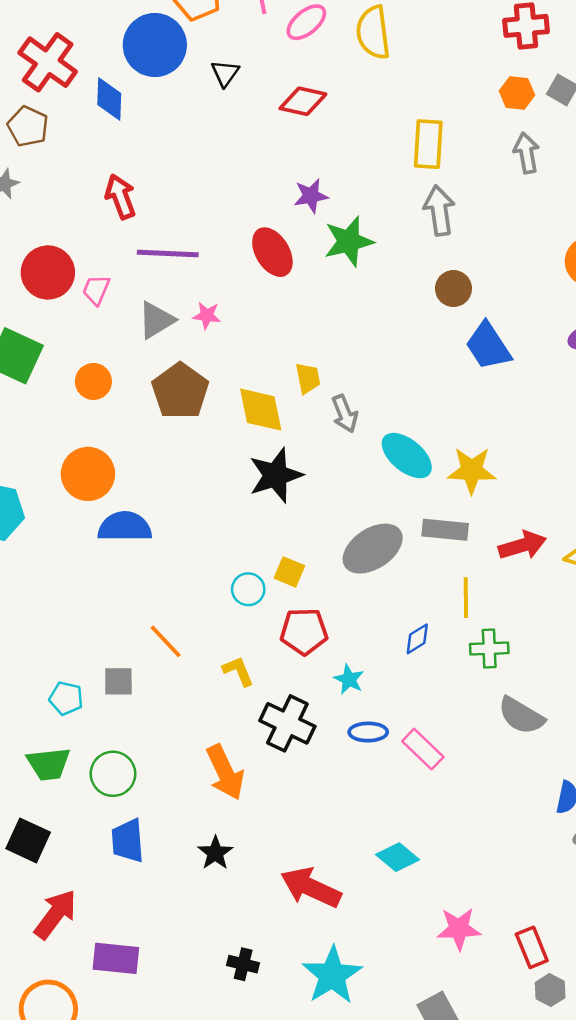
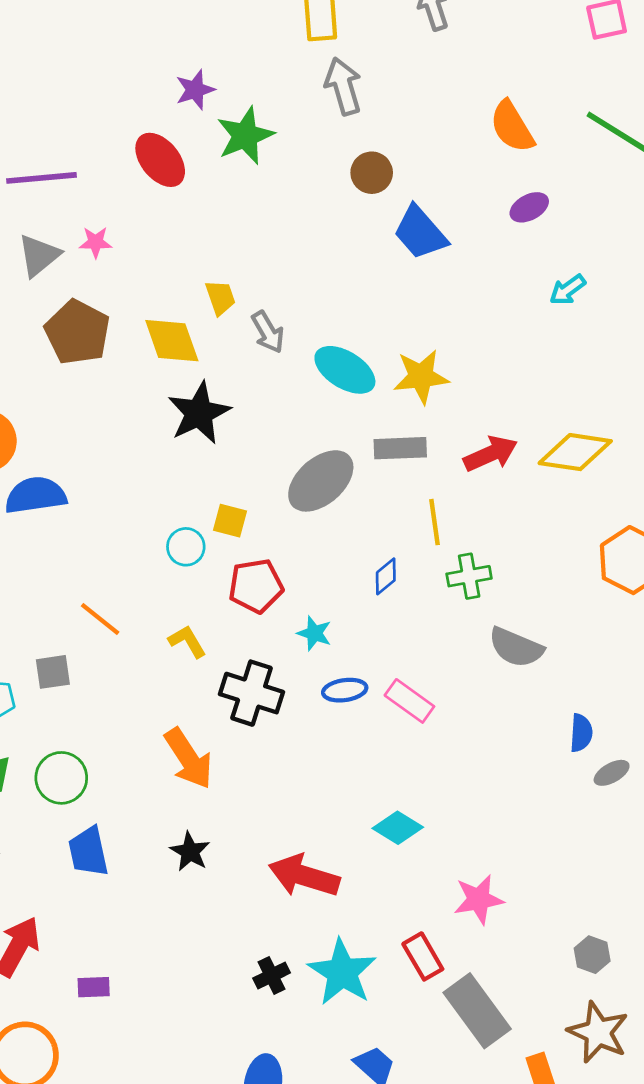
red rectangle: (532, 947) -> (423, 956), moved
purple rectangle: (116, 958) -> (94, 987), size x0.6
black cross: (243, 964) -> (272, 976), moved, turned -32

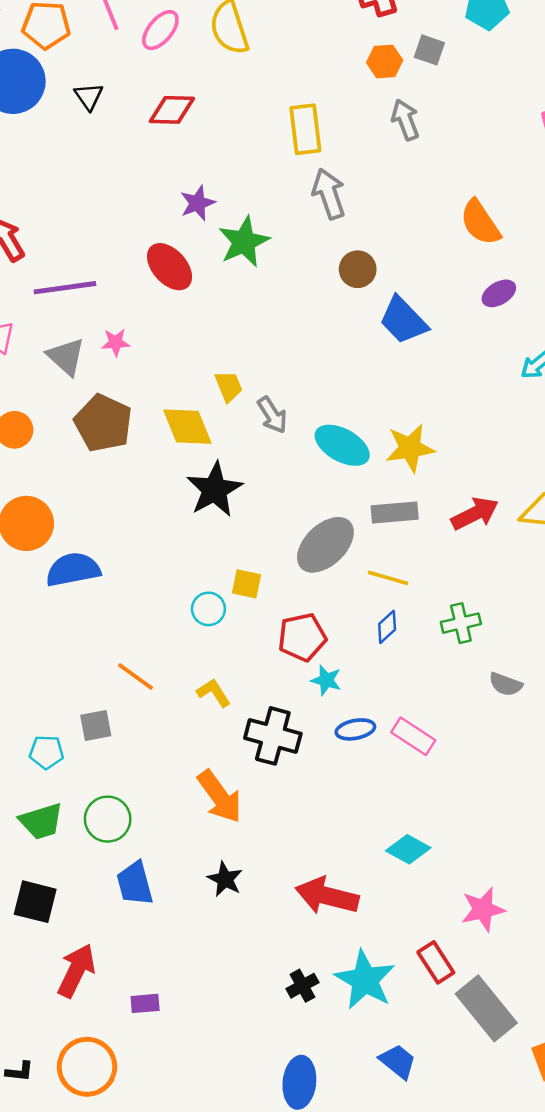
gray triangle: (39, 256) -> (66, 357), turned -36
yellow line: (435, 522) -> (388, 578), moved, turned -63
red pentagon: (256, 586) -> (302, 637), moved
gray semicircle: (516, 647) -> (506, 684), size x0.7

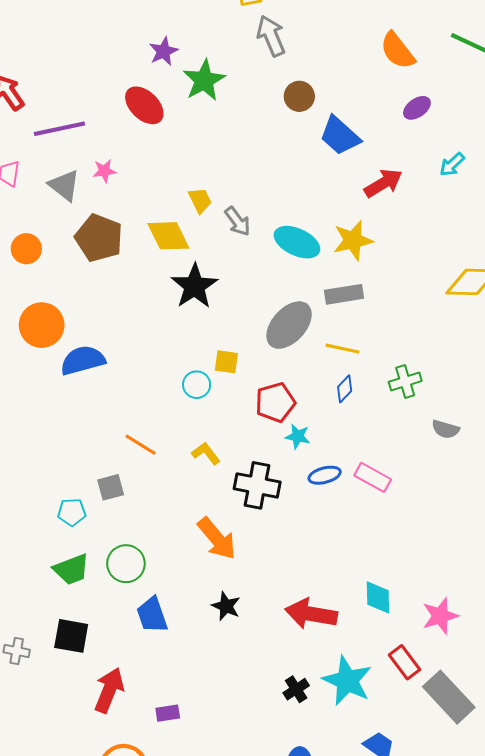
red arrow: (475, 514) -> (383, 183), moved
cyan diamond: (408, 849) -> (378, 597), moved, turned 64

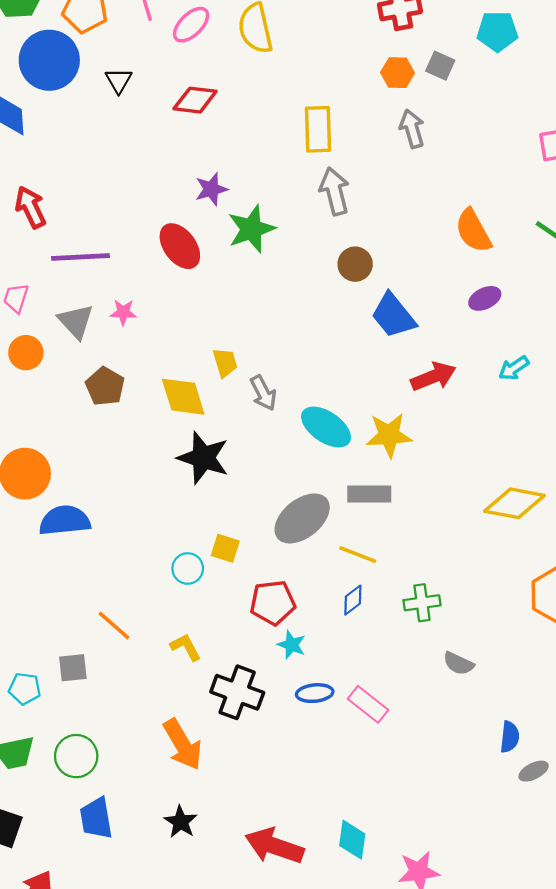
brown pentagon: (99, 238) -> (105, 386), size x0.7
orange circle: (26, 249) -> (26, 353), moved
black star: (195, 286) -> (203, 458), turned -30

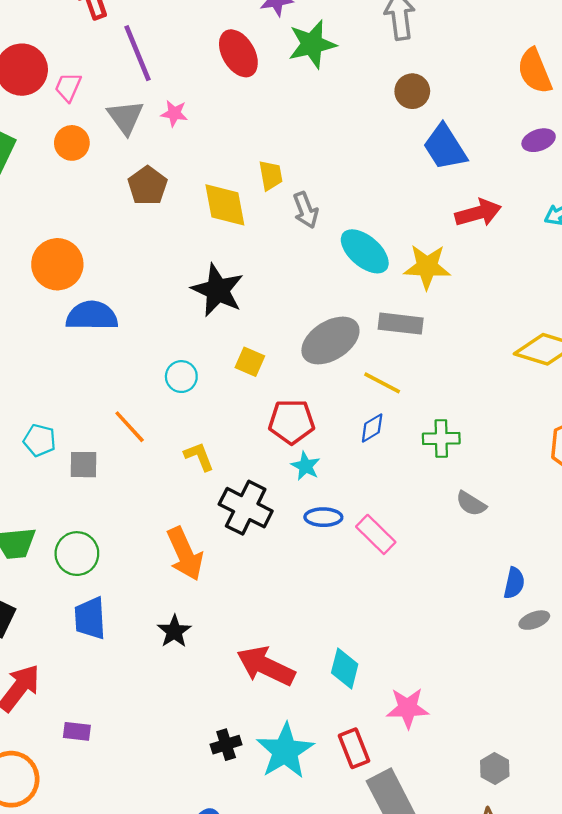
purple line: (81, 257) -> (138, 53), turned 64
black star: (203, 458) -> (218, 290), moved
cyan circle: (188, 568) -> (181, 377), moved
cyan pentagon: (25, 689) -> (40, 440), moved

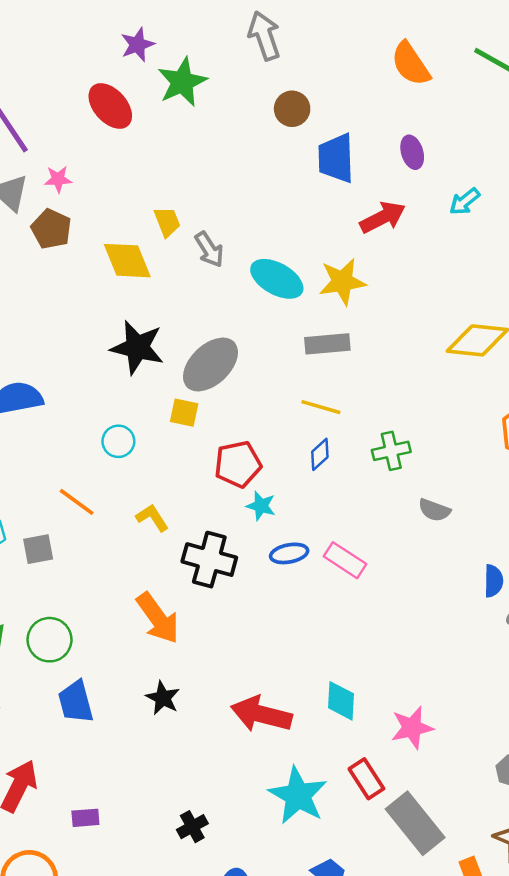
purple ellipse: (539, 140) -> (412, 152), moved, turned -76
blue trapezoid: (445, 147) -> (336, 158), turned 42
brown pentagon: (148, 186) -> (51, 229), moved
gray ellipse: (330, 340) -> (210, 365), moved
black cross: (226, 745) -> (192, 827), moved

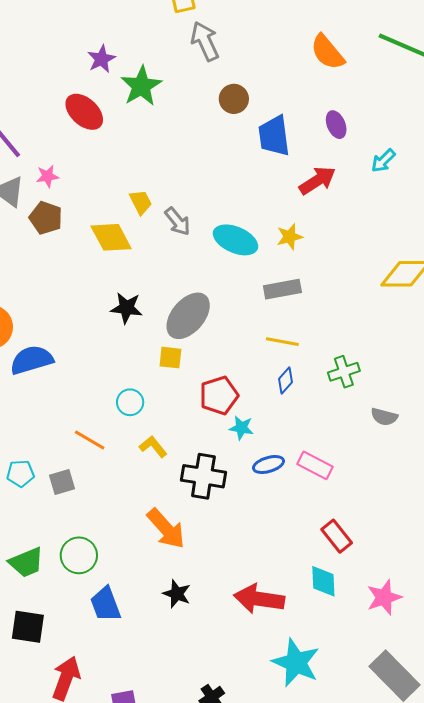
yellow star: (342, 282) -> (290, 237), size x0.7
black star: (137, 347) -> (127, 308), size x0.7
cyan circle: (118, 441) -> (130, 402), moved
red rectangle: (366, 779) -> (337, 536), moved

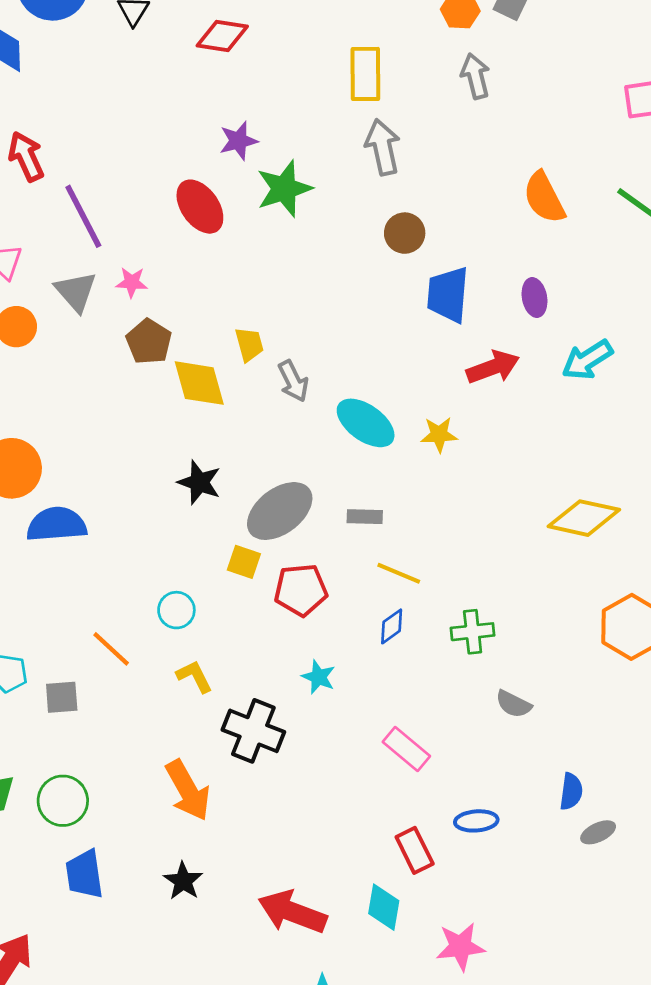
cyan arrow: (383, 161) -> (587, 360), size x1.4
brown pentagon: (46, 218) -> (149, 342), moved
gray rectangle: (282, 289) -> (365, 517), moved, size x0.7
red pentagon: (219, 395) -> (301, 590), moved
blue ellipse: (268, 465) -> (476, 821), moved

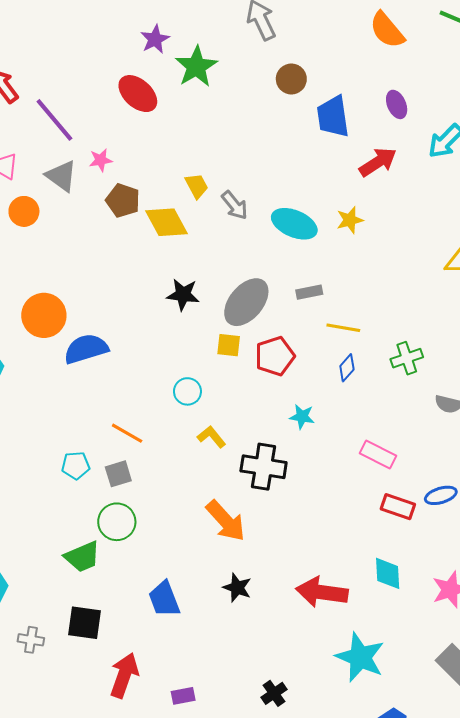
orange line: (111, 649) -> (127, 433), moved
green circle: (63, 801) -> (117, 522), moved
red rectangle: (415, 850) -> (398, 507), moved, turned -32

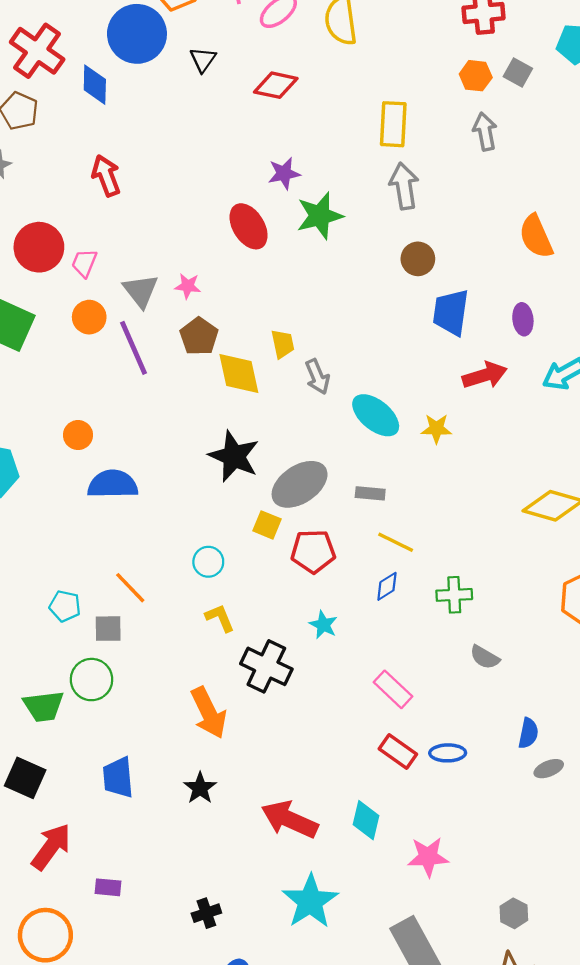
purple line: (54, 120) -> (134, 348), moved
black star: (183, 295) -> (234, 456), size x1.4
orange circle: (44, 315) -> (78, 435), size x0.6

